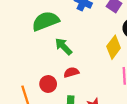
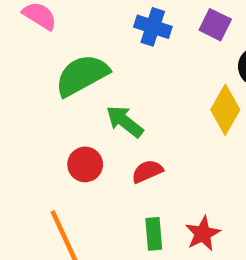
red circle: (48, 84) -> (85, 164), moved

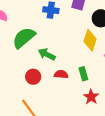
red semicircle: (147, 171) -> (61, 74), turned 40
green rectangle: (154, 234) -> (83, 74), moved

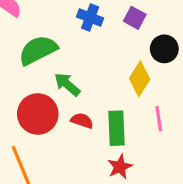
green rectangle: (83, 74) -> (117, 128), size x1.5
red circle: (33, 77) -> (38, 114), size x1.6

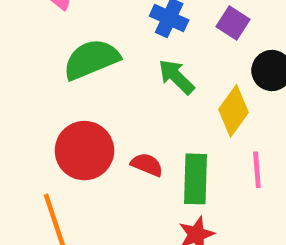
green arrow: (67, 84) -> (176, 77), moved

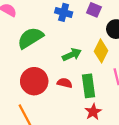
green arrow: (176, 77) -> (72, 55), moved, turned 120

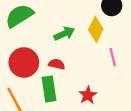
green rectangle: (89, 86) -> (49, 89), moved

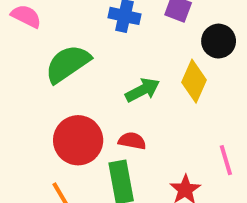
pink line: (113, 57) -> (226, 160), moved

